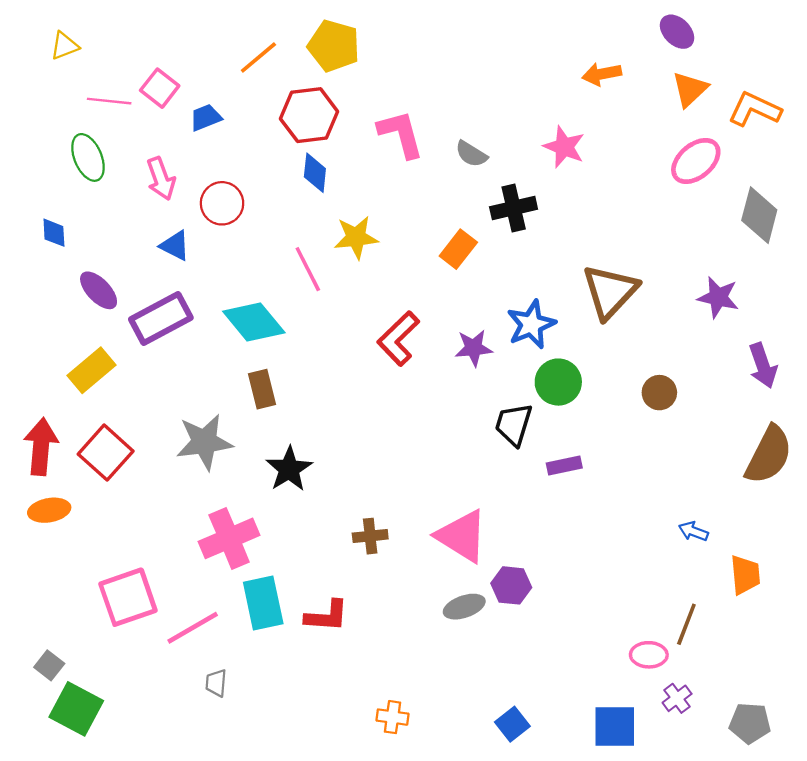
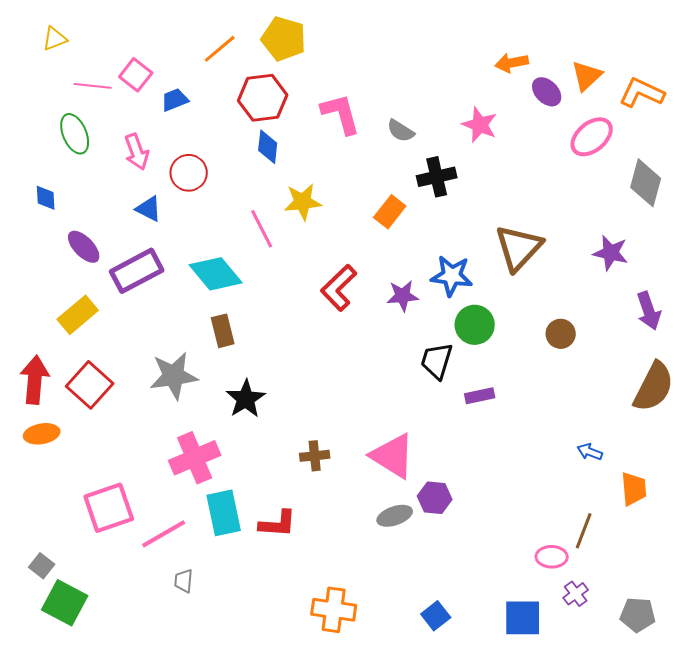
purple ellipse: (677, 32) -> (547, 92), moved
blue star: (531, 324) -> (452, 276), turned 30
orange cross: (392, 717) -> (334, 610), size x1.6

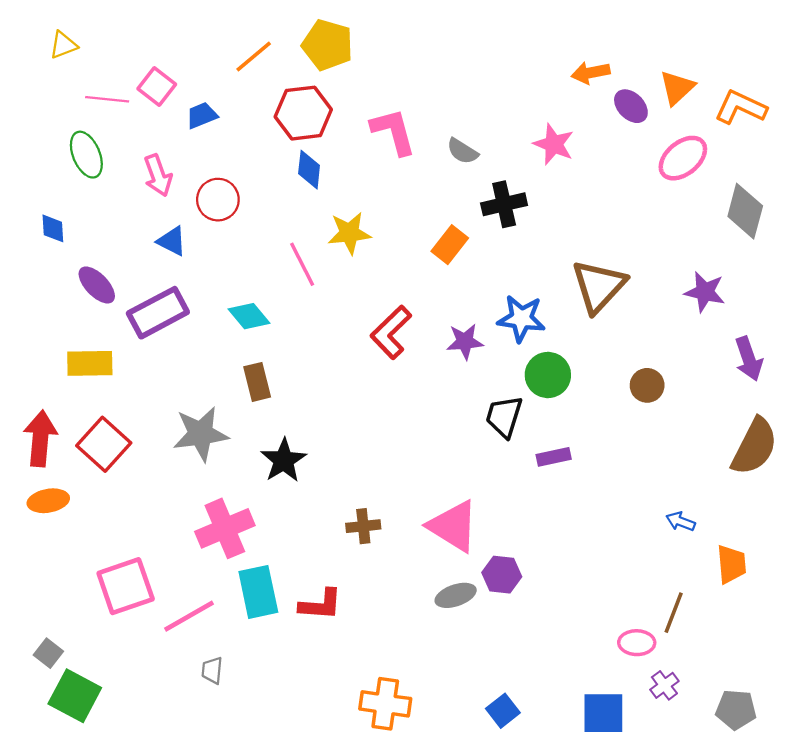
cyan diamond: (216, 274) -> (249, 316), size x0.7
yellow rectangle: (78, 315) -> (90, 363), turned 39

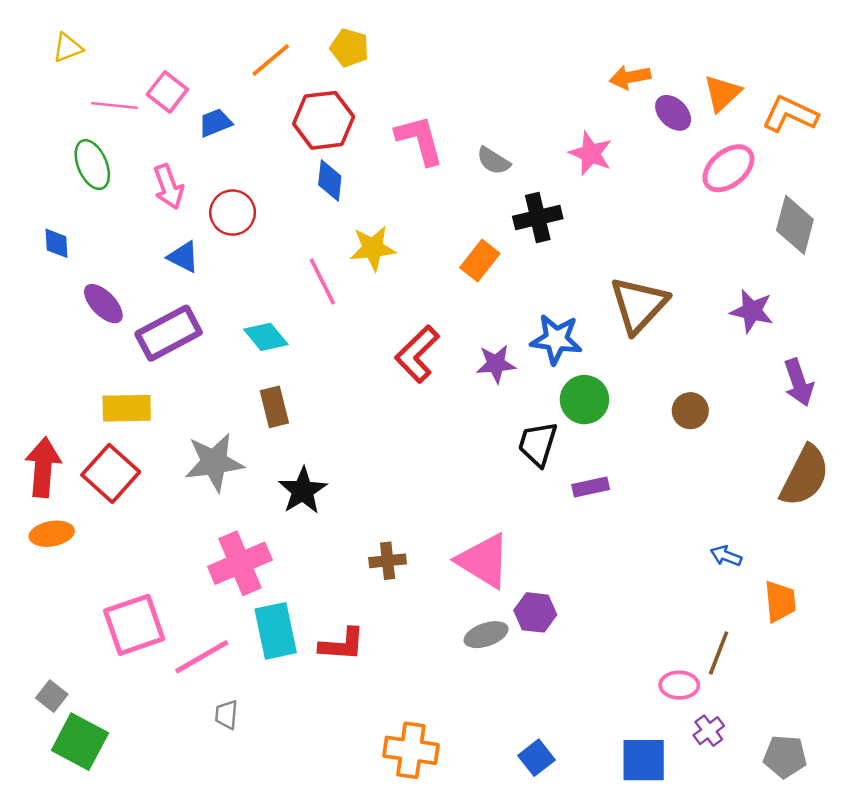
yellow pentagon: (328, 45) -> (349, 48), size x0.7
yellow rectangle: (90, 363) -> (127, 408), moved

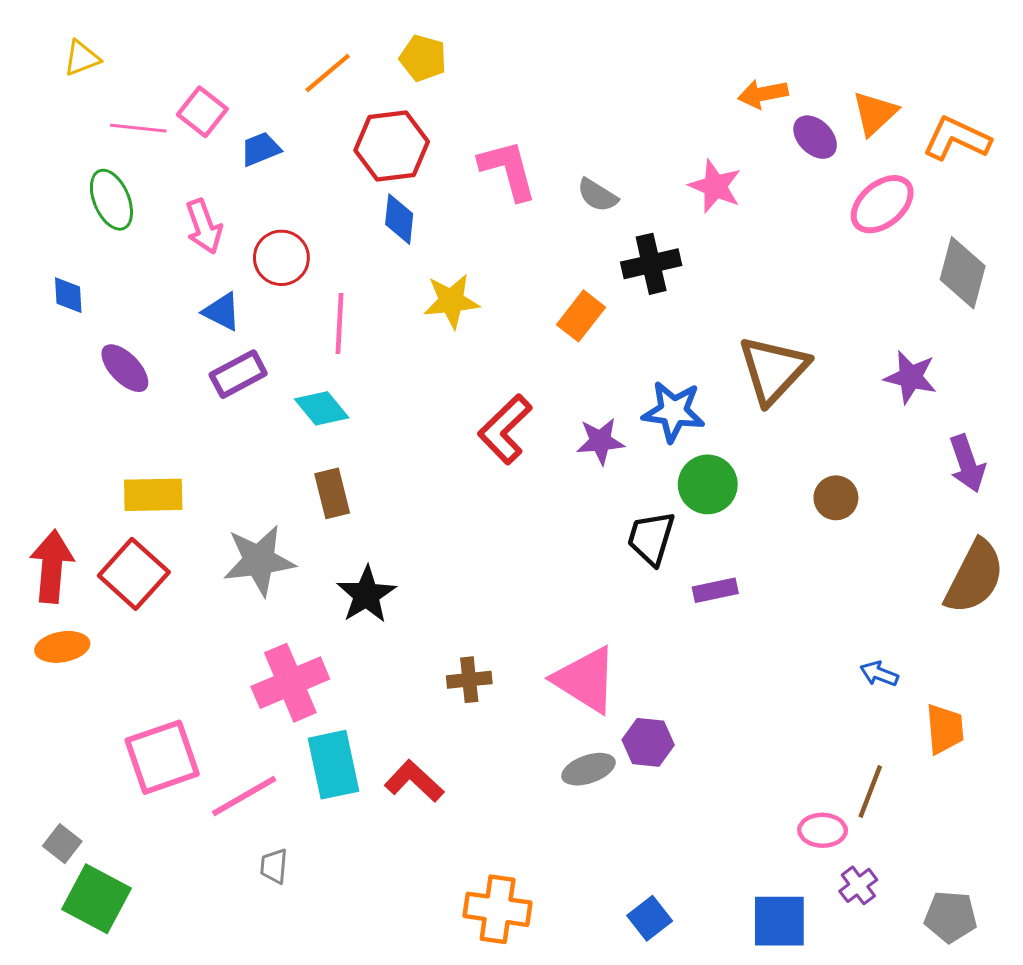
pink line: (322, 281) -> (340, 323), moved, turned 30
purple rectangle: (169, 333) -> (238, 374), moved, size x0.7
red L-shape: (342, 644) -> (414, 781), turned -141

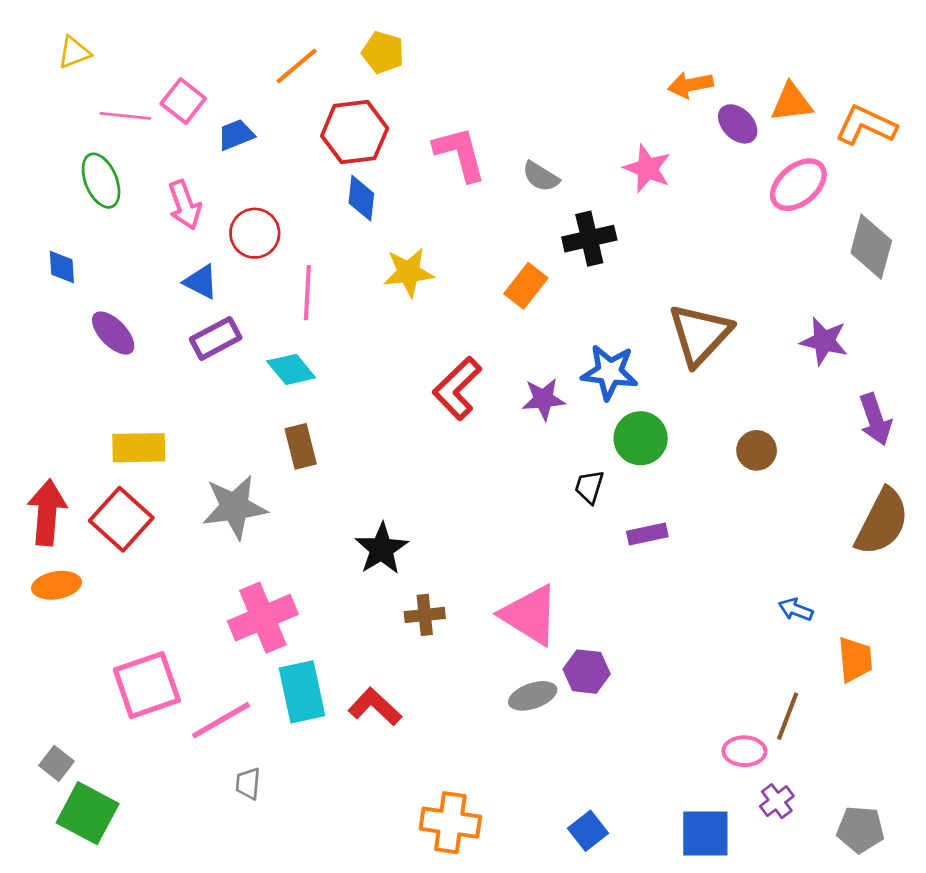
orange triangle: (875, 113) -> (792, 102), turned 36
black trapezoid: (651, 538) -> (589, 487), size x0.7
black star: (366, 595) -> (382, 549), moved

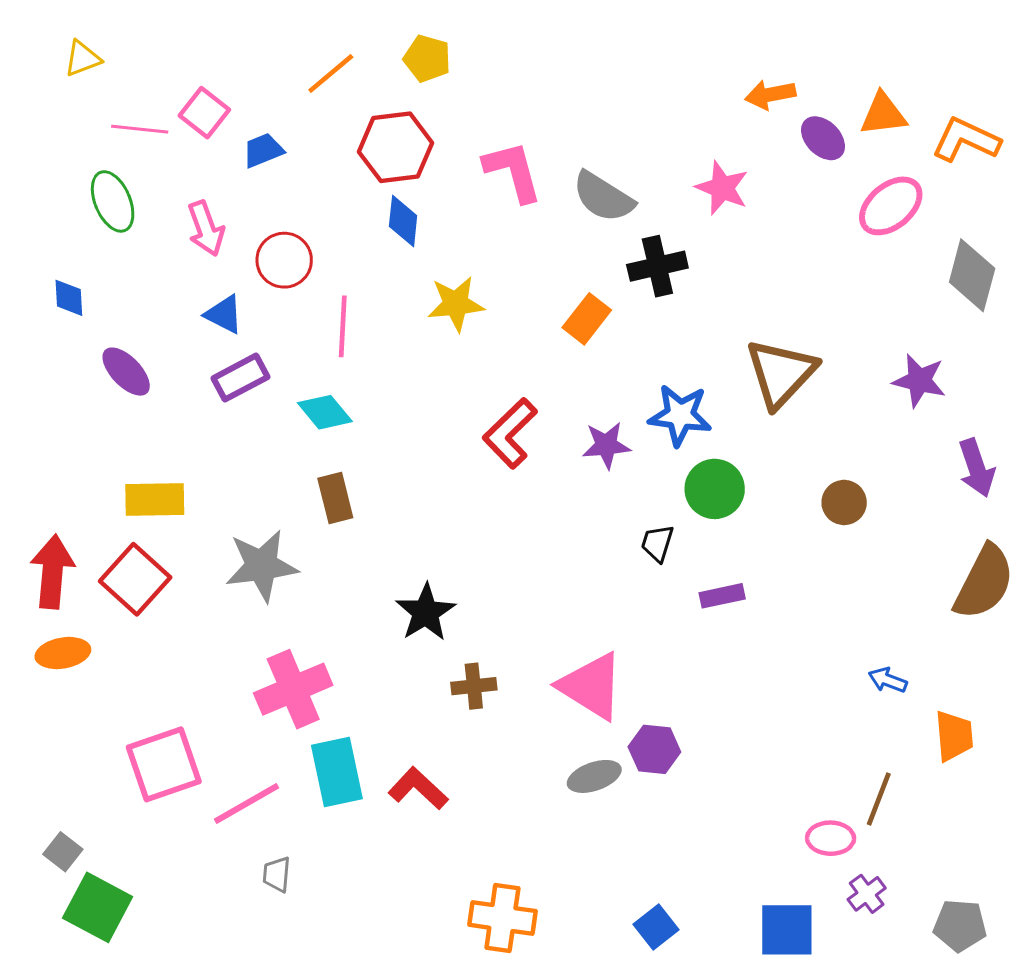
gray semicircle: (541, 177) -> (603, 197), size x1.5

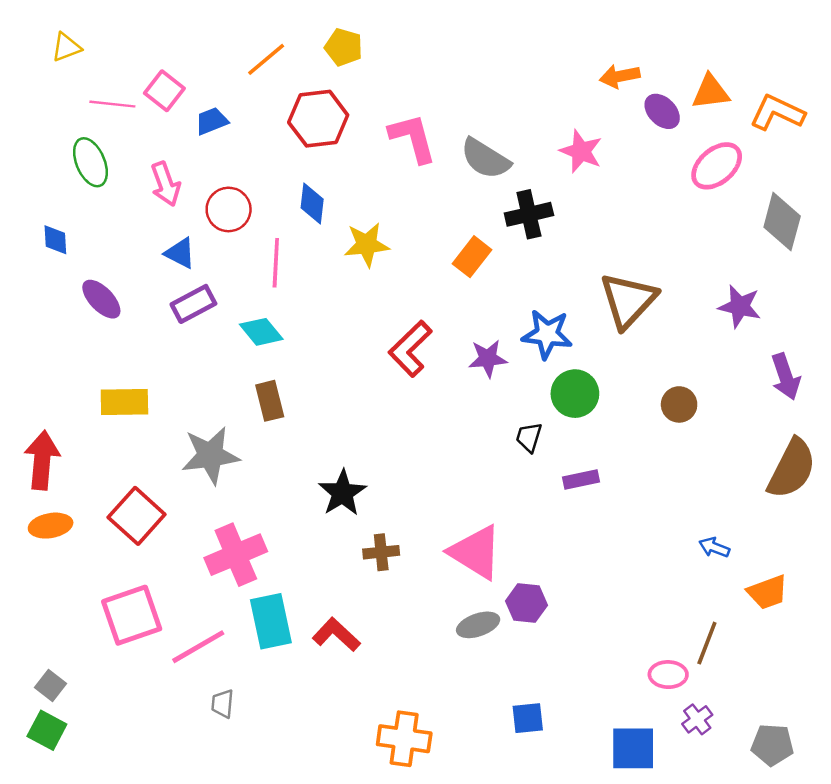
blue diamond: (403, 221) -> (312, 203), moved
red square: (135, 579) -> (137, 516), moved
orange trapezoid: (954, 736) -> (767, 592), turned 75
green square: (98, 907) -> (47, 730), moved, size x0.7
blue square: (656, 927) -> (528, 718), moved, turned 32

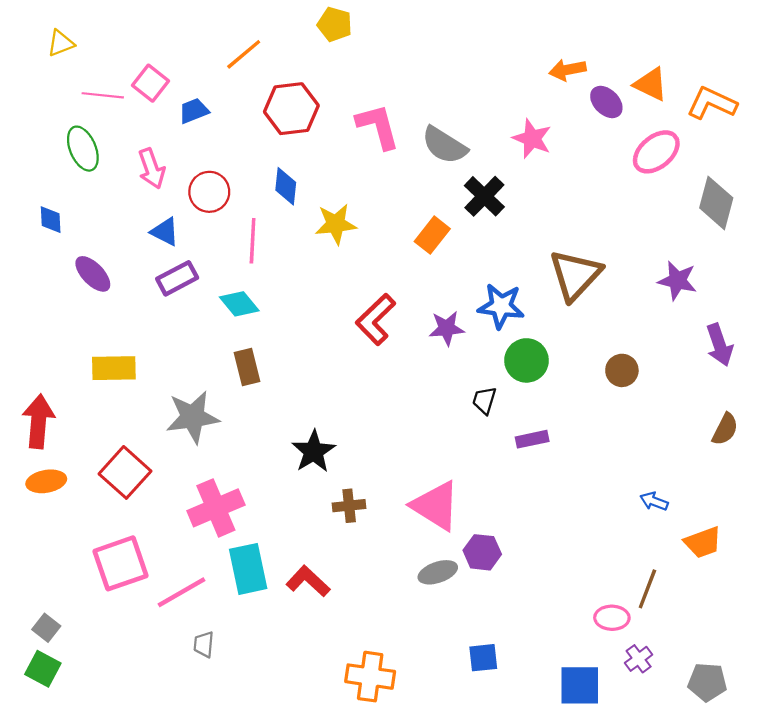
yellow pentagon: (344, 47) -> (335, 24), moved
orange triangle: (711, 92) -> (651, 84), turned 33
black cross: (529, 214) -> (484, 196), turned -33
brown semicircle: (792, 469) -> (725, 429), size x0.6

